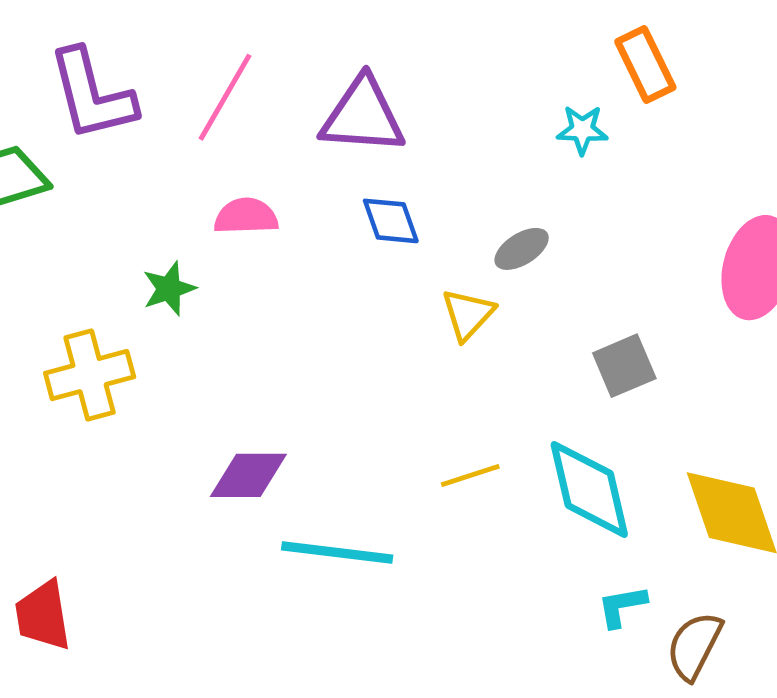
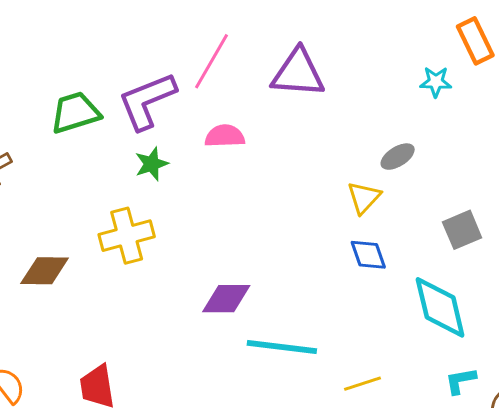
purple L-shape: (92, 95) -> (147, 101), moved, turned 82
blue diamond: (391, 221) -> (368, 255), moved
green star: (169, 289) -> (151, 164), moved
yellow line: (470, 475) -> (362, 384), moved

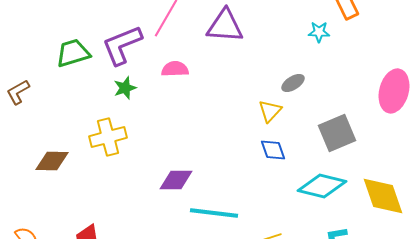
gray square: (462, 230) -> (337, 133), size x1.4
cyan diamond: (440, 307) -> (322, 186), turned -63

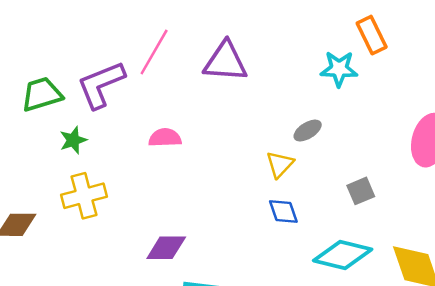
cyan star: (319, 32) -> (339, 69), size x1.4
pink semicircle: (175, 69) -> (165, 138), moved
green star: (125, 88) -> (73, 140), moved
gray square: (337, 133) -> (361, 191), size x0.6

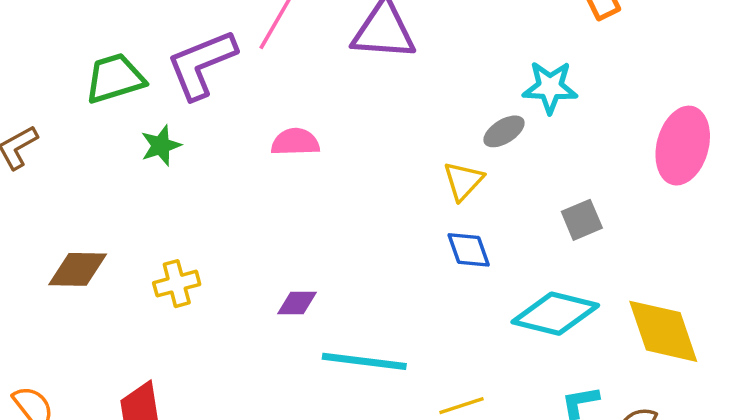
cyan star: (339, 69) -> (550, 87), moved
yellow cross: (84, 196) -> (177, 284), moved, size x0.7
purple diamond: (166, 248) -> (297, 303), size x0.7

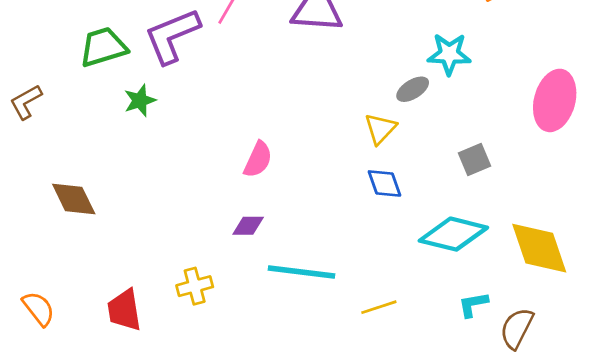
pink semicircle: (295, 142) -> (258, 160), moved, turned 117
brown diamond: (78, 269) -> (74, 199), turned 63
yellow cross: (177, 284) -> (195, 286), moved

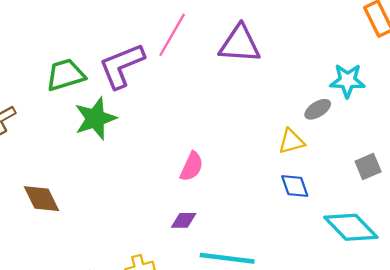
green star: (140, 100) -> (95, 118), size x1.6
yellow triangle: (380, 129) -> (291, 141), turned 32
cyan diamond: (453, 234) -> (351, 227), turned 32

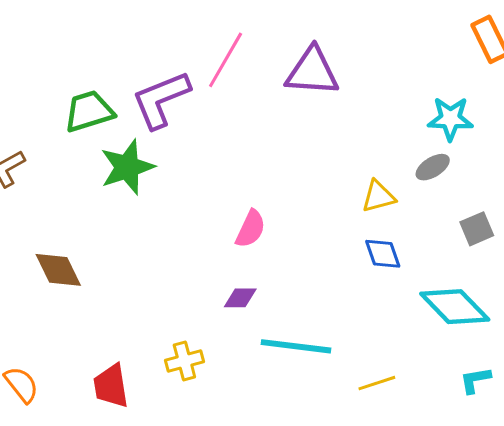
gray ellipse: (318, 109) -> (433, 167), moved

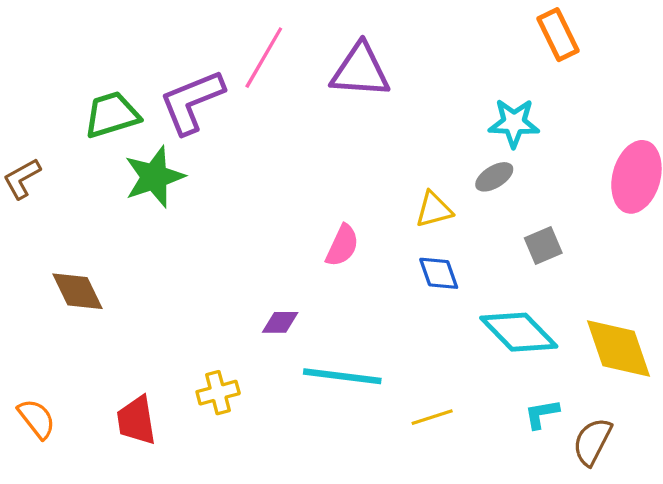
pink semicircle: (251, 229) -> (342, 246), moved

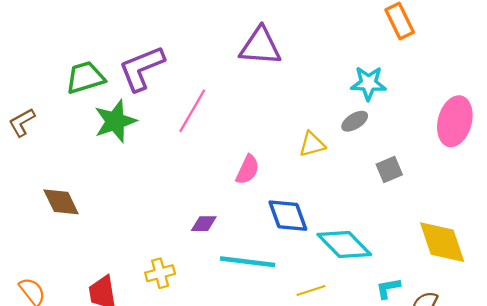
pink line: (264, 58) -> (192, 111), moved
blue diamond: (439, 273) -> (288, 216), moved, size x1.4
cyan diamond: (519, 332) -> (344, 244), moved

